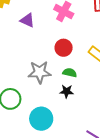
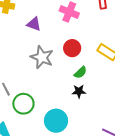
gray star: (40, 72) -> (42, 57), moved, turned 30
green semicircle: (70, 73) -> (80, 72), turned 128

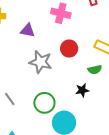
green semicircle: (80, 72) -> (95, 70), moved, turned 40
green circle: (23, 104) -> (44, 103), moved

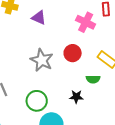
pink cross: (61, 13) -> (86, 22), moved
purple triangle: (28, 30) -> (39, 18), moved

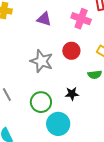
purple triangle: (39, 18) -> (44, 19), moved
black star: (76, 97) -> (72, 94), moved

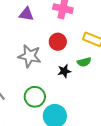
black star: (72, 94) -> (64, 71), moved

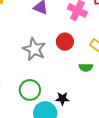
black star: (64, 71) -> (62, 99), moved

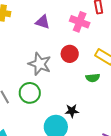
green circle: (30, 90) -> (30, 93), moved

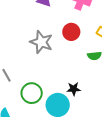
green circle: (30, 93) -> (32, 93), moved

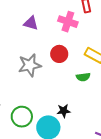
gray star: (41, 42) -> (30, 65), turned -30

